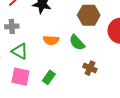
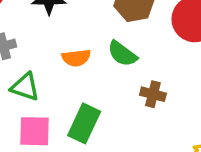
green rectangle: (49, 77) -> (84, 123), size x1.5

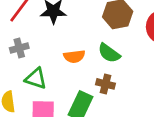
brown cross: (153, 94) -> (106, 84), moved

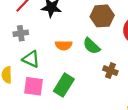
brown cross: (106, 84) -> (110, 71), moved

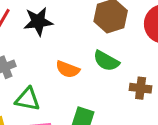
orange semicircle: (64, 45) -> (68, 69), turned 35

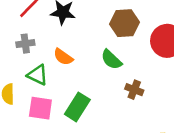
orange semicircle: (68, 69) -> (63, 57), moved

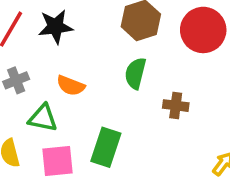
green semicircle: (111, 60) -> (135, 73), turned 75

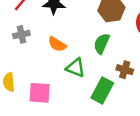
green triangle: (43, 118) -> (75, 68), moved
green rectangle: (106, 147) -> (102, 90), moved

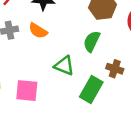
orange semicircle: (57, 44) -> (38, 31), moved

